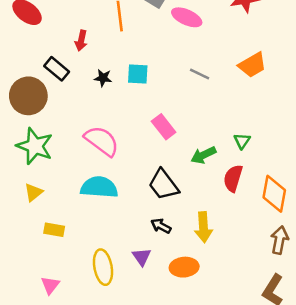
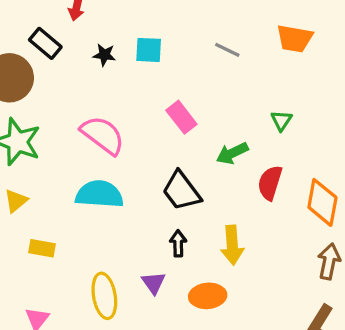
orange trapezoid: (252, 65) -> (295, 38), turned 40
green triangle: (242, 141) -> (281, 120), moved
black arrow: (161, 226) -> (178, 243), turned 60

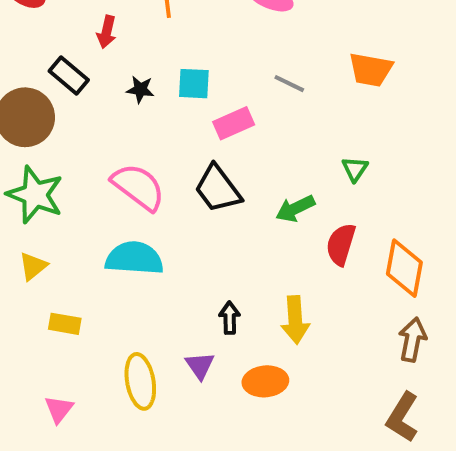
pink rectangle: (181, 117) -> (234, 123), moved, turned -76
black trapezoid: (181, 191) -> (218, 189), moved

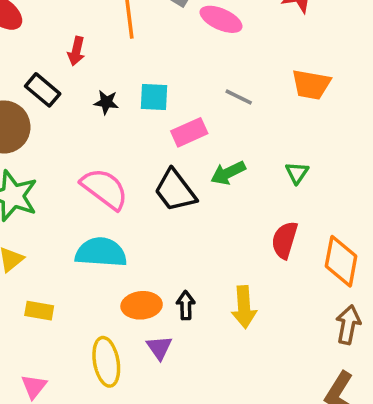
green arrow: (295, 209) -> (228, 173), moved
orange ellipse: (265, 381) -> (142, 305), moved

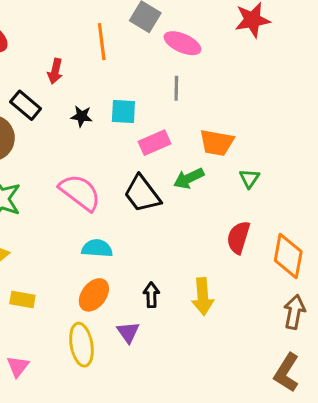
orange trapezoid: (311, 85) -> (217, 143), moved
gray line: (239, 97) -> (176, 88), moved, turned 65
cyan semicircle: (101, 252) -> (97, 248), moved, size x0.7
orange ellipse: (142, 305) -> (94, 295), moved, turned -48

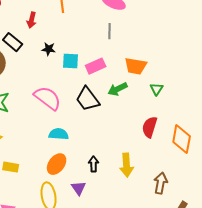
cyan square: (123, 112) -> (71, 61), moved
brown arrow: (294, 312) -> (161, 183), moved

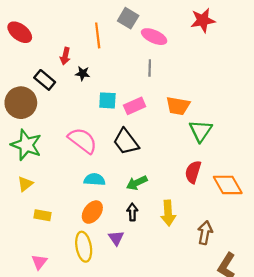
black star: (49, 49) -> (83, 73), moved
green arrow: (118, 89) -> (137, 183), moved
green triangle: (157, 89) -> (201, 131), size x1.6
orange diamond: (182, 139) -> (228, 185), turned -40

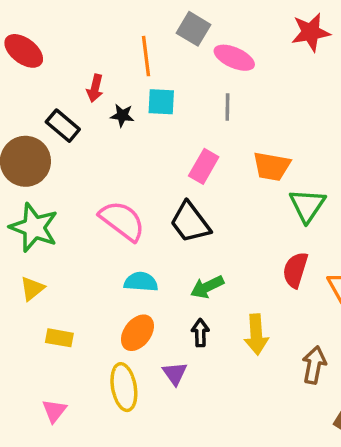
cyan square: (107, 100) -> (161, 102), moved
pink rectangle: (135, 106) -> (204, 166), turned -36

